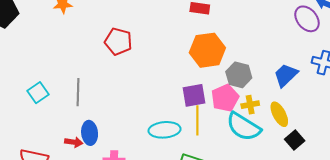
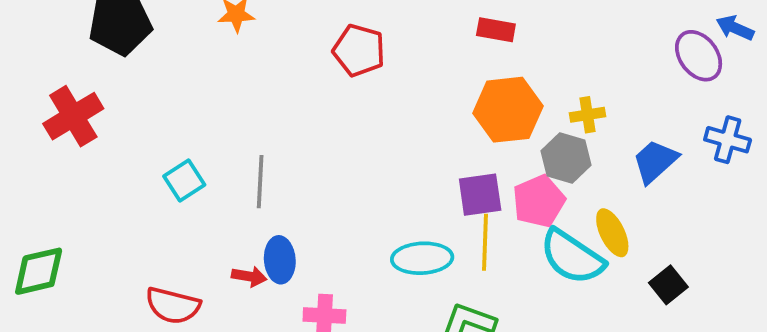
red pentagon: (118, 41) -> (359, 50), moved
yellow cross: (250, 105) -> (588, 115), moved
yellow ellipse: (279, 114) -> (612, 233), moved

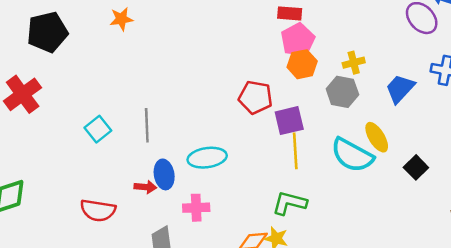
red pentagon: (359, 50) -> (255, 97), moved
orange hexagon: (508, 110) -> (302, 64), size x0.7
pink pentagon: (539, 201) -> (298, 40), moved
cyan ellipse: (422, 258) -> (207, 158), moved

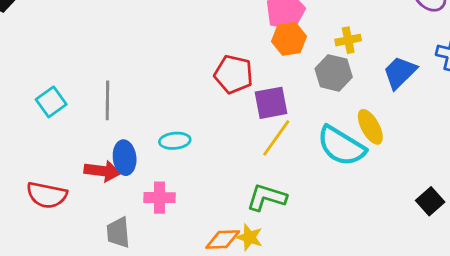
yellow line: (295, 151) -> (276, 138), turned 36
cyan ellipse: (207, 158) -> (175, 141), size x0.7
black square: (416, 167) -> (430, 201), moved
red arrow: (145, 187) -> (102, 171), size x1.4

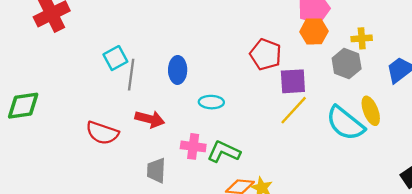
gray line: (107, 100) -> (131, 75), moved
blue ellipse: (125, 158) -> (178, 70), moved
green L-shape: (267, 197) -> (224, 152), moved

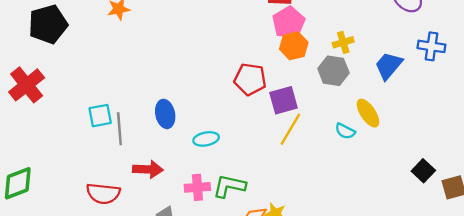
cyan square: (115, 58) -> (100, 116), turned 30
cyan semicircle: (345, 123) -> (345, 131), size x0.5

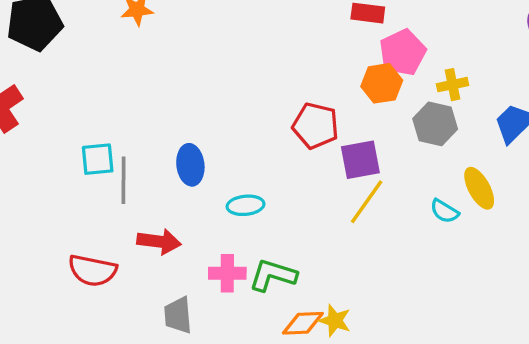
pink pentagon: (289, 23) -> (403, 52), moved

